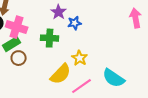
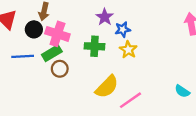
yellow star: (80, 58) -> (128, 50), moved
cyan semicircle: (114, 78) -> (182, 91), moved, size x0.6

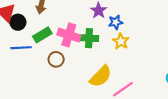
black circle: (34, 29) -> (18, 22), moved
pink cross: (57, 34) -> (69, 35), moved
green rectangle: (52, 53) -> (42, 35), moved

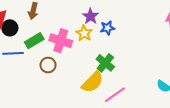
green cross: (89, 38) -> (105, 63), moved, turned 36
yellow star: (121, 41) -> (84, 33), moved

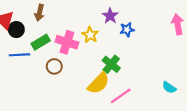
purple star: (90, 16) -> (110, 16), moved
blue star: (107, 28) -> (127, 30), moved

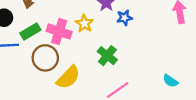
brown circle: (54, 66) -> (45, 58), size x1.5
yellow semicircle: (99, 83) -> (68, 77), moved

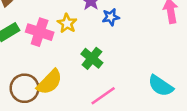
brown circle: (45, 58) -> (25, 88), moved
cyan semicircle: (170, 81) -> (161, 86), size x1.5

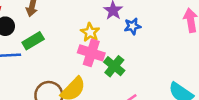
pink cross: (40, 32) -> (91, 53), moved

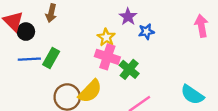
green rectangle: (33, 41) -> (51, 58), moved, turned -30

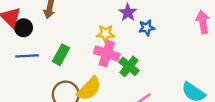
yellow star: (106, 37) -> (106, 34), turned -30
green rectangle: (51, 58) -> (61, 55), moved

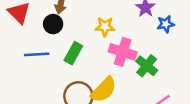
black circle: (24, 28) -> (53, 24), moved
yellow star: (106, 34) -> (105, 27), moved

